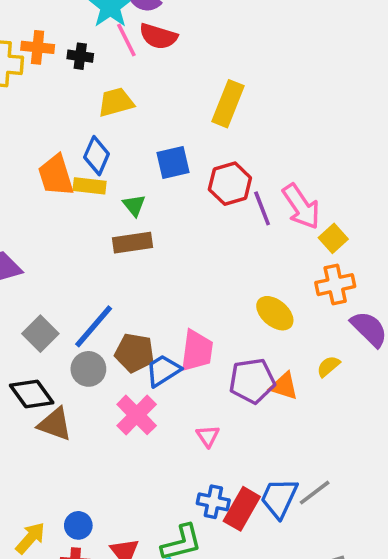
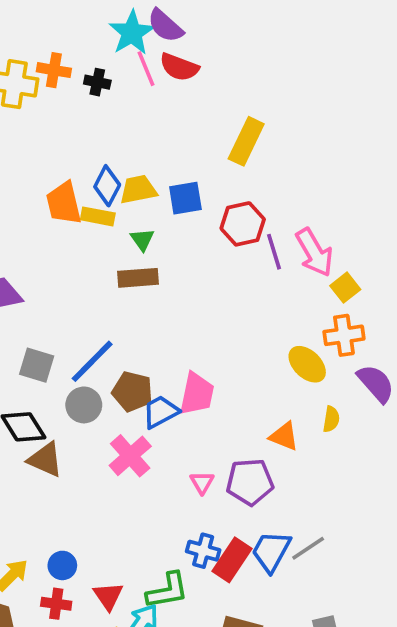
yellow trapezoid: (116, 102) -> (138, 190), moved
yellow ellipse: (275, 313) -> (307, 364), moved
gray square: (40, 334) -> (37, 365), turned -32
yellow semicircle: (328, 366) -> (331, 419), turned 135
purple pentagon: (252, 381) -> (250, 482), moved

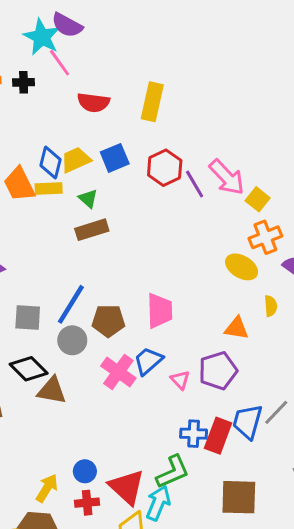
red semicircle: (179, 67) -> (93, 102), moved
blue trapezoid: (161, 412) -> (148, 361), moved
red triangle: (108, 596) -> (127, 487), size x1.5

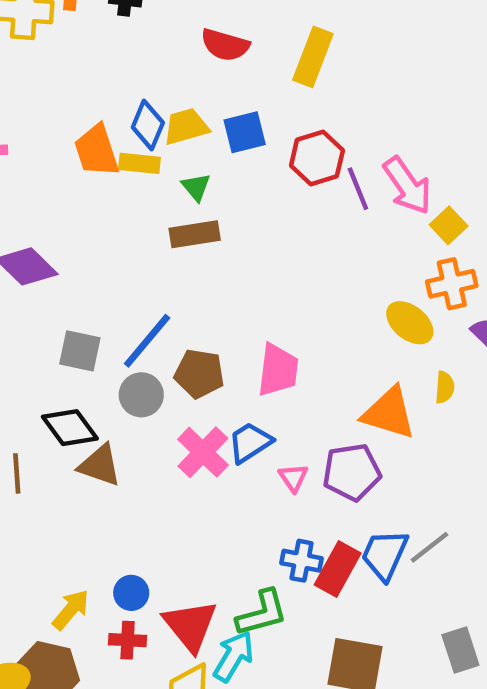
orange triangle: (237, 328) -> (389, 413), size x1.5

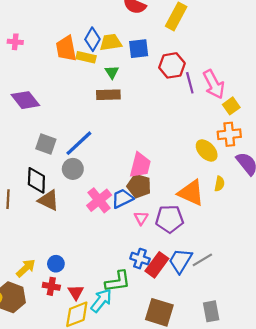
brown pentagon: (199, 374) -> (139, 186), moved
black diamond: (70, 428) -> (36, 180), turned 32
red triangle: (190, 626) -> (76, 292), moved, size x0.6

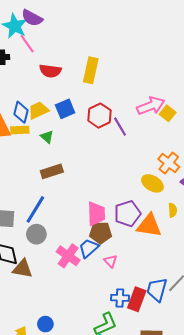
pink arrow: (214, 84) -> (151, 106), moved, turned -68
brown rectangle: (108, 95) -> (52, 171), moved
yellow square: (231, 106) -> (168, 113), moved
orange cross: (229, 134) -> (169, 163), turned -30
purple pentagon: (170, 219) -> (127, 214), moved

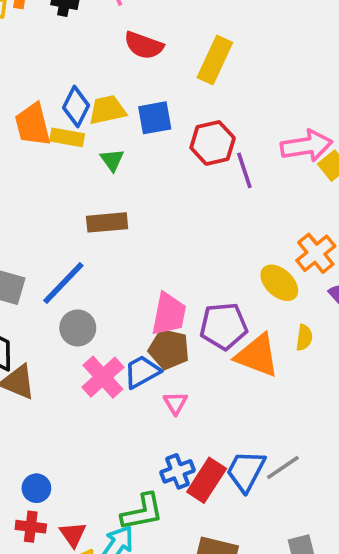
gray circle: (36, 234) -> (78, 328), moved
blue cross: (120, 298) -> (177, 471), turned -36

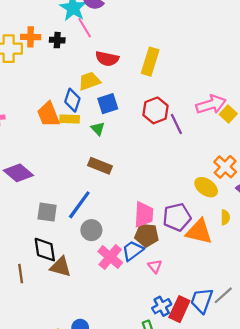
yellow trapezoid: (107, 110) -> (89, 81), moved
blue square: (155, 118) -> (108, 104), moved
brown rectangle: (107, 222) -> (100, 166), turned 35

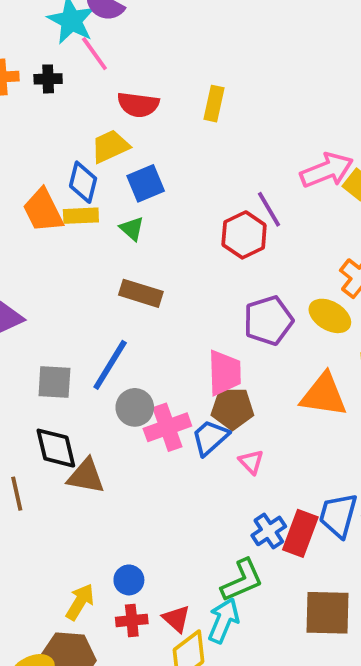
yellow rectangle: (150, 62) -> (214, 104), size x0.7
red hexagon: (156, 110) -> (244, 235), moved
purple pentagon: (177, 217) -> (268, 320), moved
pink cross: (110, 257) -> (167, 427), moved, turned 35

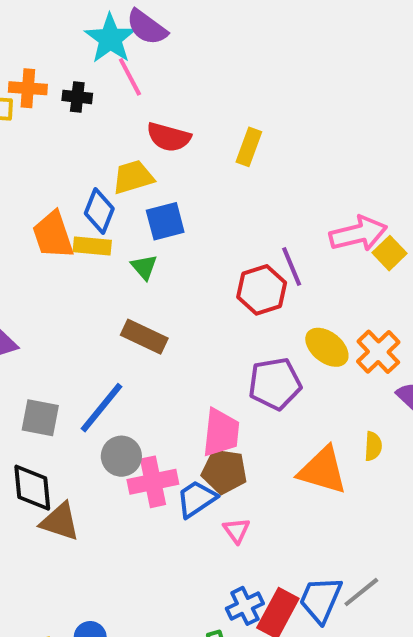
yellow ellipse: (330, 316) -> (327, 347), moved

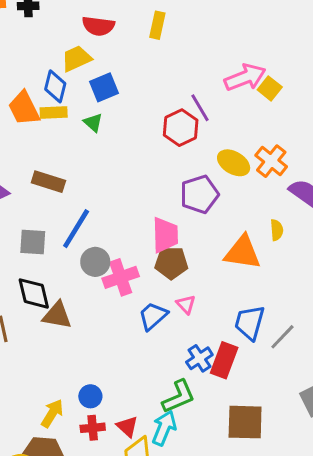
brown rectangle: (144, 337) -> (48, 182), moved
blue trapezoid: (196, 499) -> (153, 316), moved
blue trapezoid: (321, 599) -> (250, 323), moved

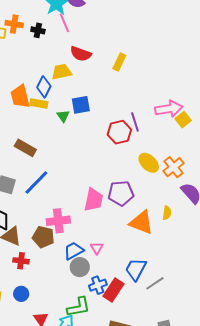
blue square: (104, 87) -> (81, 105), moved
purple pentagon: (199, 194) -> (121, 193), moved
gray circle: (95, 262) -> (80, 267), moved
brown pentagon: (171, 263) -> (43, 237), moved
red cross: (93, 428) -> (21, 261), moved

